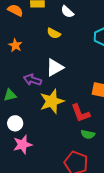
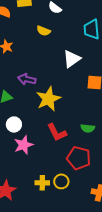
white triangle: (55, 67) -> (72, 59), moved
red L-shape: (80, 113) -> (57, 132), moved

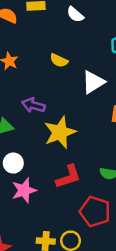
yellow semicircle: (43, 31) -> (59, 60), moved
red L-shape: (57, 132) -> (68, 177), turned -85

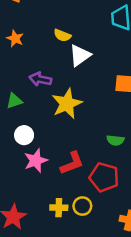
white triangle: (93, 82) -> (80, 55), moved
red L-shape: (68, 177) -> (72, 163), moved

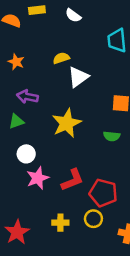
yellow semicircle: (62, 35) -> (61, 58), turned 140
purple arrow: (40, 79) -> (27, 97), moved
green semicircle: (115, 140) -> (112, 136), moved
yellow circle: (82, 206) -> (93, 219), moved

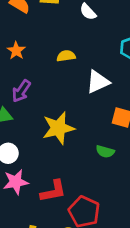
white triangle: (78, 77) -> (98, 82), moved
purple arrow: (27, 97) -> (21, 91), turned -78

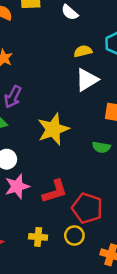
yellow semicircle: (66, 56) -> (83, 51), moved

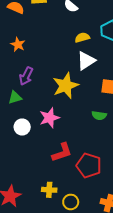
yellow star: (53, 129) -> (66, 86), moved
pink star: (17, 186) -> (49, 118), moved
yellow circle: (74, 235) -> (71, 202), moved

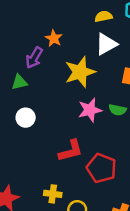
orange star: (18, 44) -> (54, 38), moved
pink star: (49, 118) -> (90, 110), moved

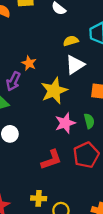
green semicircle: (117, 110) -> (89, 121), turned -112
red pentagon: (101, 168) -> (86, 155), moved, turned 30

